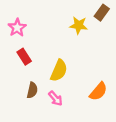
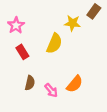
yellow semicircle: (59, 71) -> (54, 43), moved
orange semicircle: (98, 91) -> (75, 84), moved

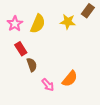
yellow semicircle: (54, 43) -> (38, 24), moved
brown semicircle: (30, 83) -> (32, 65), moved, turned -32

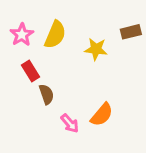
brown rectangle: (88, 11) -> (131, 32), moved, turned 40
yellow star: (68, 22) -> (96, 49), moved

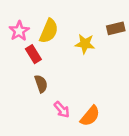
red rectangle: (31, 71) -> (33, 54), moved
orange semicircle: (102, 115) -> (90, 116), moved

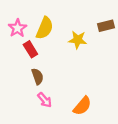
pink arrow: (62, 110) -> (45, 100), moved

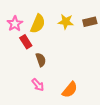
yellow star: (78, 40) -> (66, 22), moved
brown semicircle: (38, 76) -> (41, 60), moved

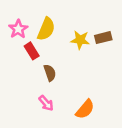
yellow star: (66, 22) -> (80, 40), moved
brown rectangle: (90, 22) -> (103, 38), moved

